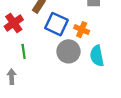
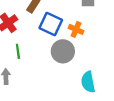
cyan semicircle: (97, 56) -> (88, 82), moved

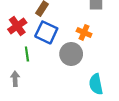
blue square: (51, 24) -> (46, 32), moved

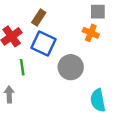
orange cross: (84, 32) -> (91, 33), moved

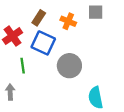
orange cross: (91, 33) -> (68, 21), moved

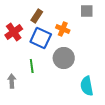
orange cross: (68, 21) -> (63, 29), moved
green line: (23, 66) -> (32, 66), moved

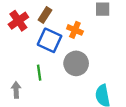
red cross: (14, 32) -> (18, 21), moved

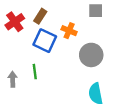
gray circle: (76, 63) -> (91, 55), moved
gray arrow: (16, 90) -> (13, 79), moved

